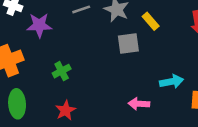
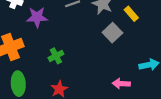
gray square: (128, 44) -> (112, 33), turned -36

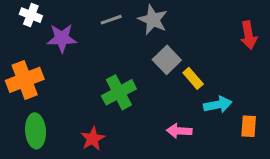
yellow rectangle: (131, 14) -> (193, 78), moved
green cross: (56, 56) -> (119, 92), moved, size x1.5

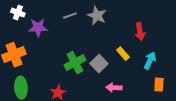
red arrow: (249, 35) -> (140, 32), moved
gray square: (167, 60) -> (99, 64), moved
cyan arrow: (218, 105) -> (150, 61), moved, turned -54

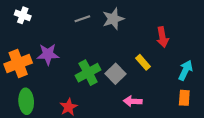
gray star: (97, 16) -> (113, 19), turned 30
purple star: (38, 28) -> (48, 54), moved
cyan arrow: (150, 61) -> (185, 70), moved

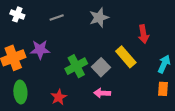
gray line: (82, 19) -> (57, 18), moved
yellow rectangle: (143, 62) -> (126, 57), size x1.5
pink arrow: (133, 101) -> (102, 93), moved

